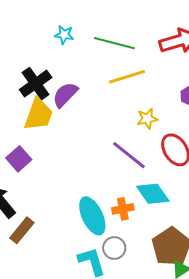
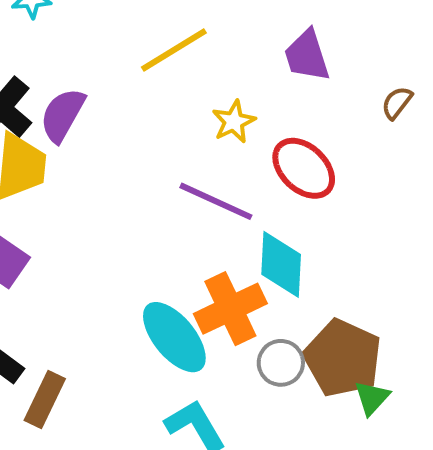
cyan diamond: (153, 194) -> (281, 264), turned 52
orange cross: (123, 209) -> (230, 309), size x1.6
gray circle: (114, 248) -> (281, 363), moved

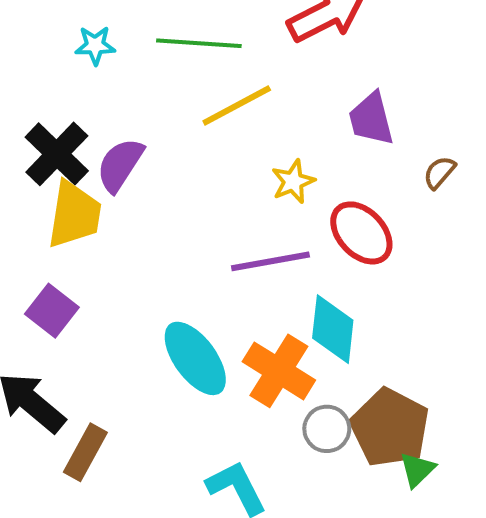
brown semicircle: (397, 103) -> (439, 172), moved
purple line: (216, 201) -> (270, 261), turned -38
orange cross: (230, 309) -> (279, 371), turned -36
cyan ellipse: (174, 337) -> (195, 358), moved

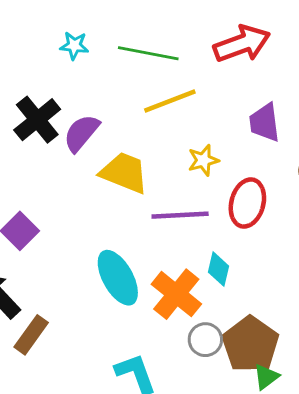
yellow trapezoid: (74, 215) -> (124, 173), moved, turned -84
red ellipse: (361, 233) -> (247, 203), turned 51
cyan diamond: (333, 329) -> (219, 269), size x0.7

